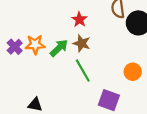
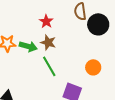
green arrow: (59, 48) -> (28, 46), turned 60

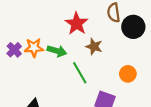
red star: (46, 21) -> (77, 24), size x1.5
brown star: (48, 42) -> (94, 47), moved

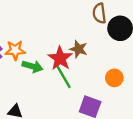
red star: (77, 24) -> (60, 58), moved
green arrow: (57, 51) -> (32, 66), moved

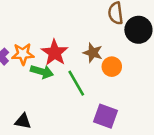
red star: (60, 58) -> (55, 53), moved
orange circle: (114, 78) -> (112, 67), moved

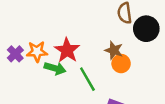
brown star: (93, 53) -> (114, 50), moved

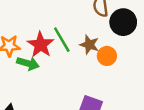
orange circle: (121, 64) -> (107, 56), moved
green line: (87, 79) -> (62, 40), moved

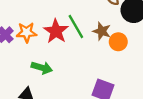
green arrow: (28, 63) -> (42, 68), moved

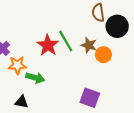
orange star: (27, 32) -> (17, 65), moved

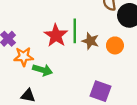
green line: (66, 41) -> (75, 31), turned 30
brown star: (89, 45) -> (90, 41), moved

